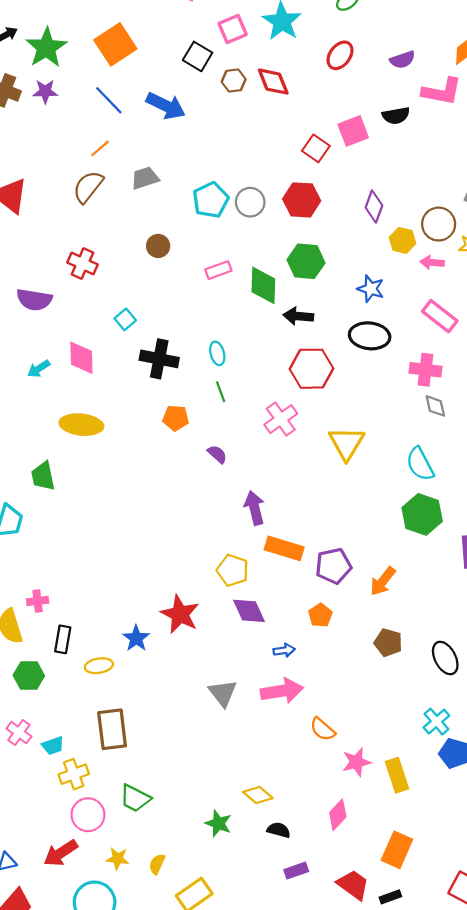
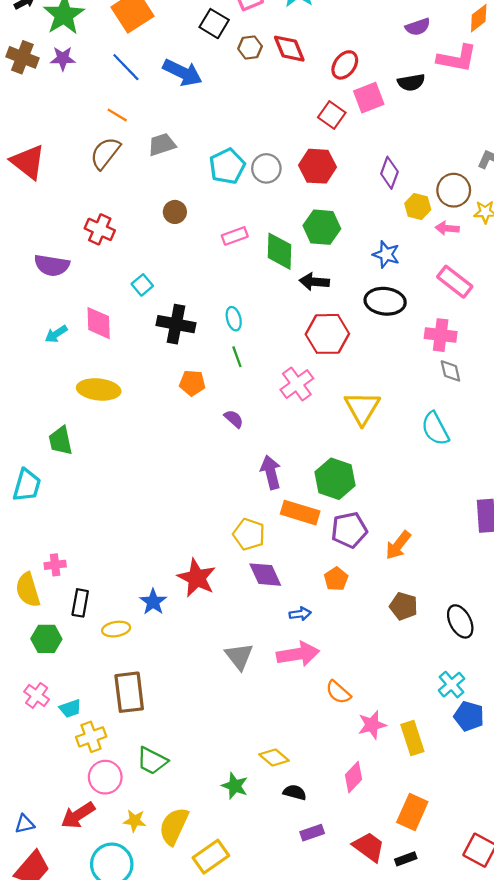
red ellipse: (340, 55) -> (345, 65), moved
orange line: (100, 148) -> (117, 115), turned 72
green hexagon: (422, 514) -> (335, 479), moved
yellow semicircle: (157, 864) -> (174, 826), size x1.8

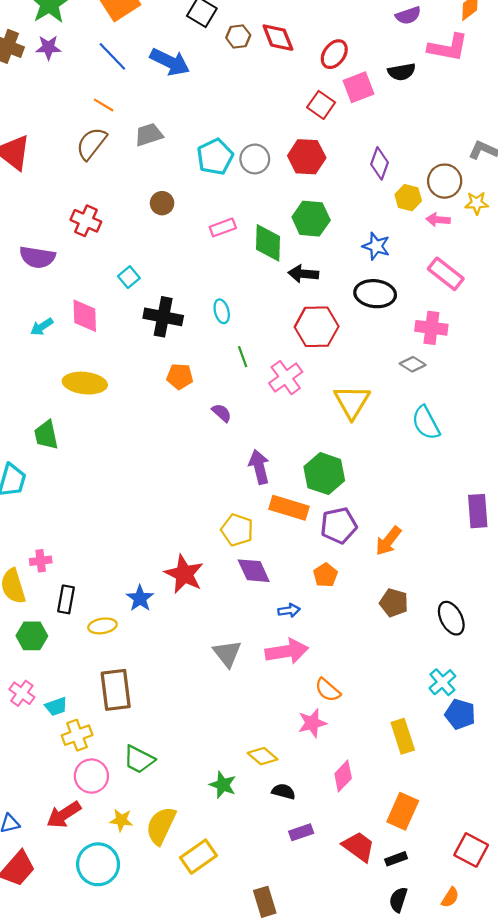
green line: (237, 357) -> (243, 357), moved
gray diamond: (450, 371) -> (413, 364), moved, turned -45
pink star: (372, 725) -> (312, 723), moved

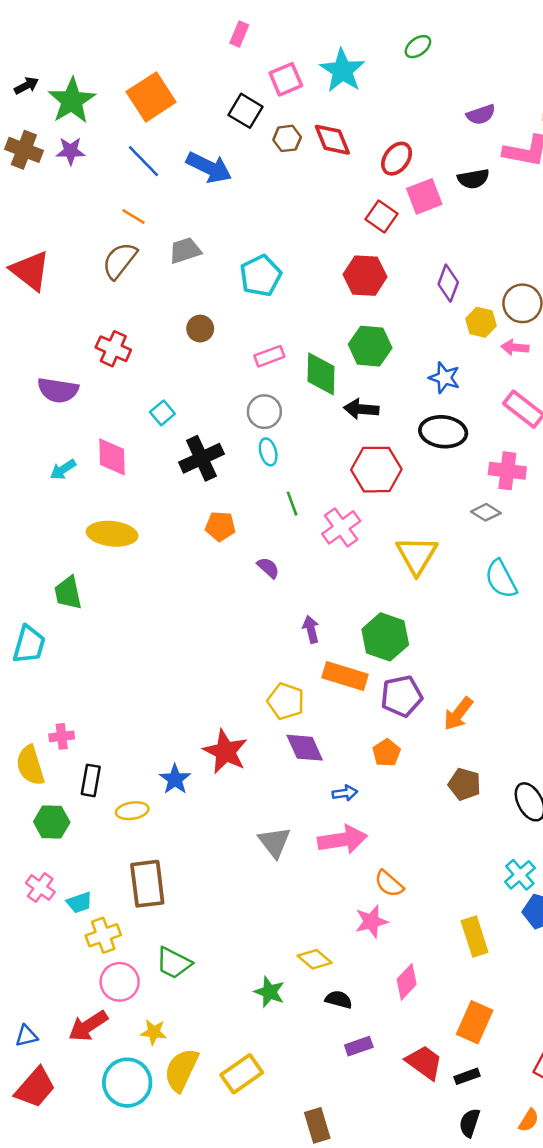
gray circle: (255, 159) -> (264, 412), moved
black cross: (163, 317) -> (201, 458), turned -36
purple arrow: (259, 467) -> (311, 629), size x0.7
yellow semicircle: (161, 826) -> (181, 1070), moved

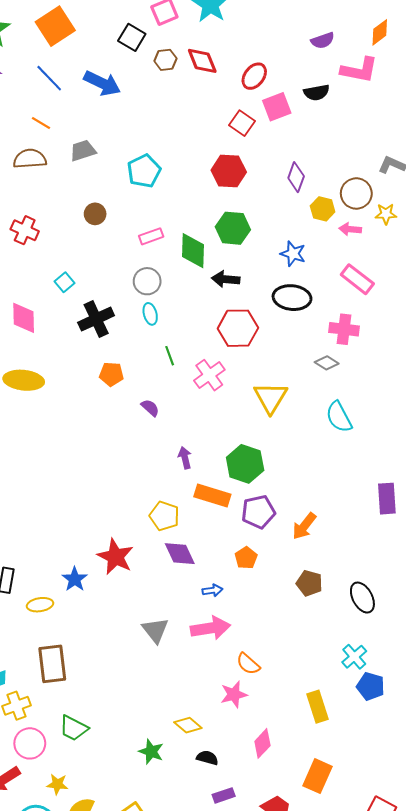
brown semicircle: (120, 261) -> (30, 159), turned 48

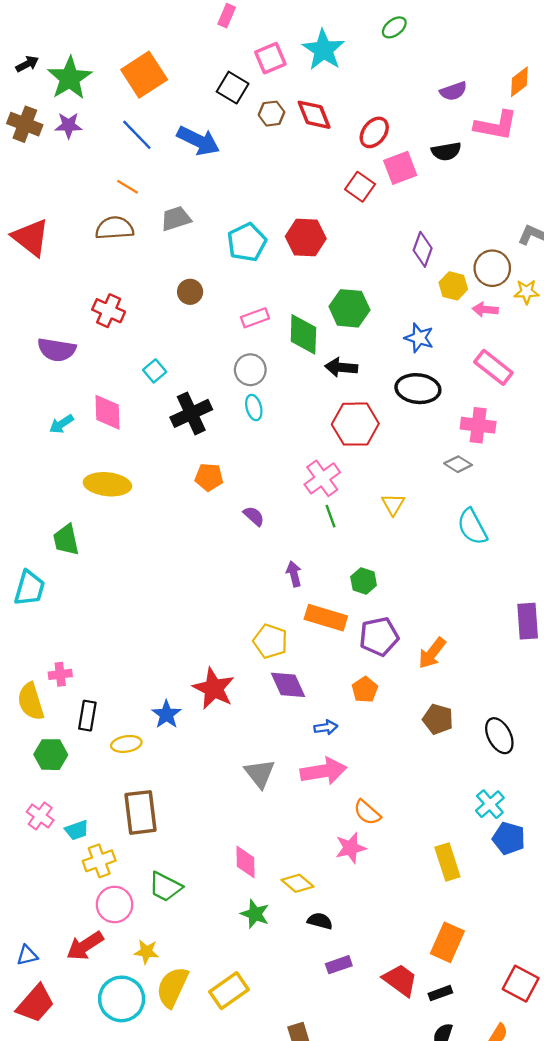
red hexagon: (229, 171) -> (306, 238), moved
green line: (170, 356) -> (331, 516), moved
yellow triangle: (271, 398) -> (393, 504), size x0.6
green hexagon: (245, 464) -> (364, 581), size x0.6
pink diamond: (262, 743) -> (246, 862), moved, turned -44

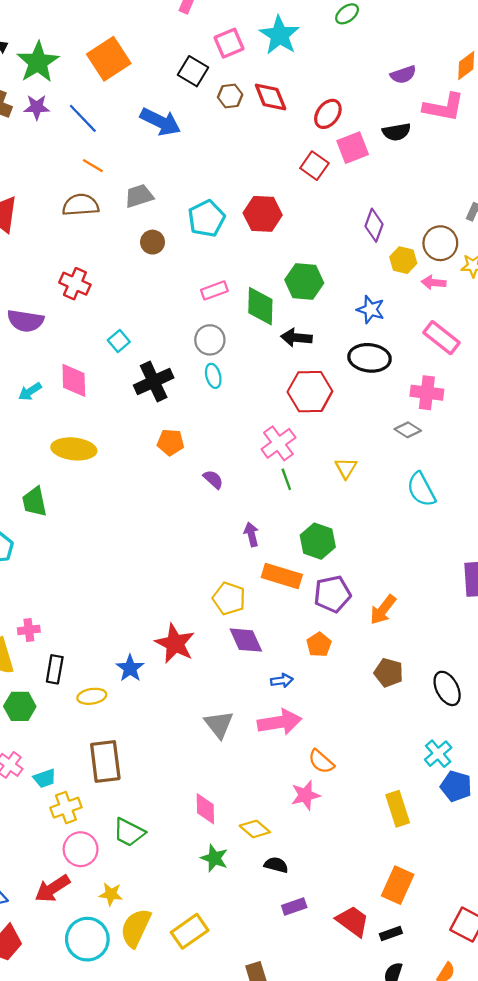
blue line: (137, 135) -> (83, 118), moved
brown circle: (190, 292) -> (153, 242), moved
green hexagon: (364, 581) -> (318, 541), size x1.4

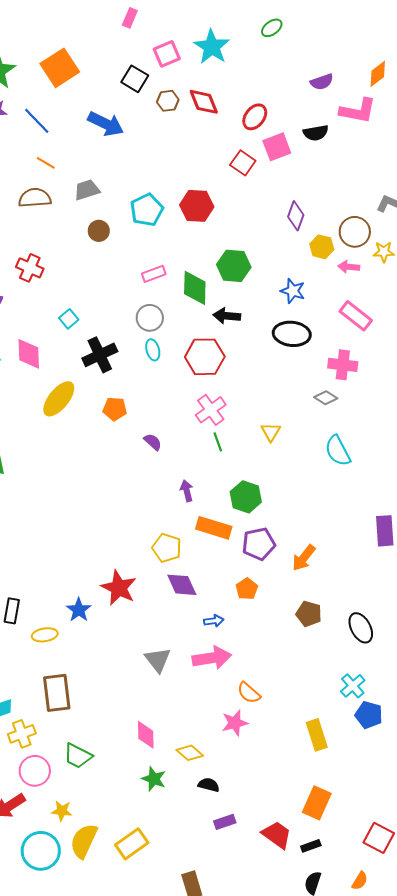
red hexagon: (310, 392) -> (205, 357), moved
yellow ellipse: (74, 449) -> (59, 399), moved, turned -57

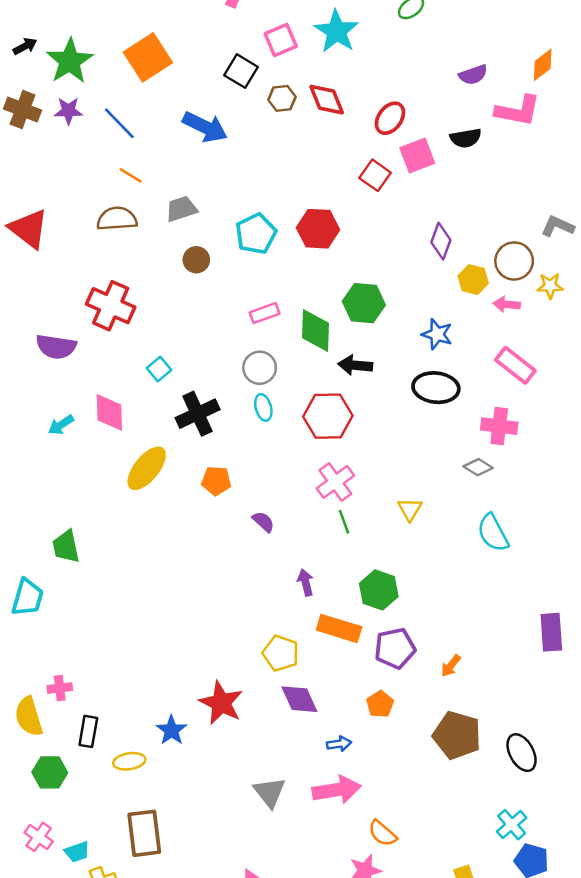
red cross: (30, 268) -> (111, 306), size x1.4
orange arrow: (304, 558) -> (451, 666), size x0.7
brown pentagon: (309, 614) -> (457, 735), size x1.5

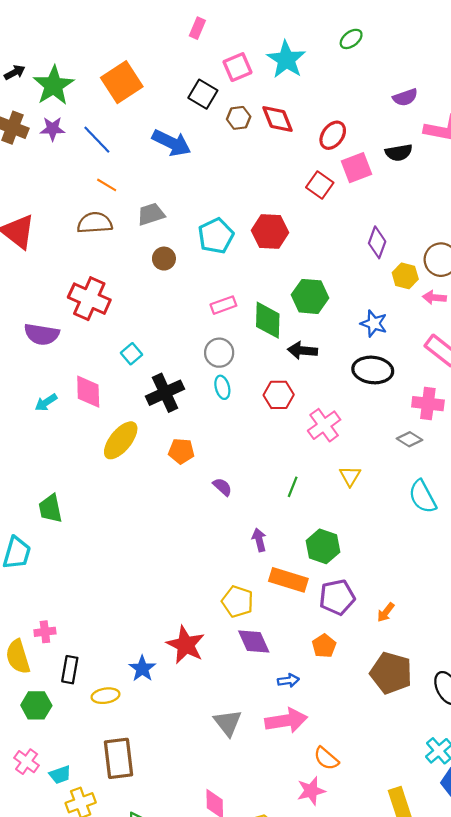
red hexagon: (328, 416) -> (279, 395), size x0.7
pink cross: (335, 482) -> (324, 425), moved
green line: (344, 522) -> (293, 487), turned 42

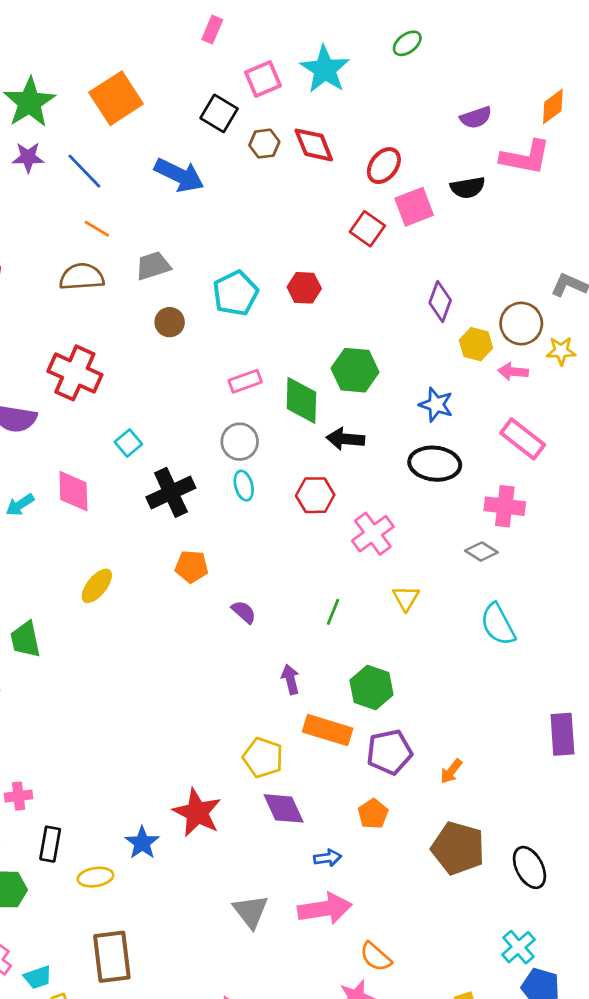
red hexagon: (270, 232) -> (304, 288), size x0.7
yellow ellipse: (121, 440) -> (97, 586), moved, size x0.7

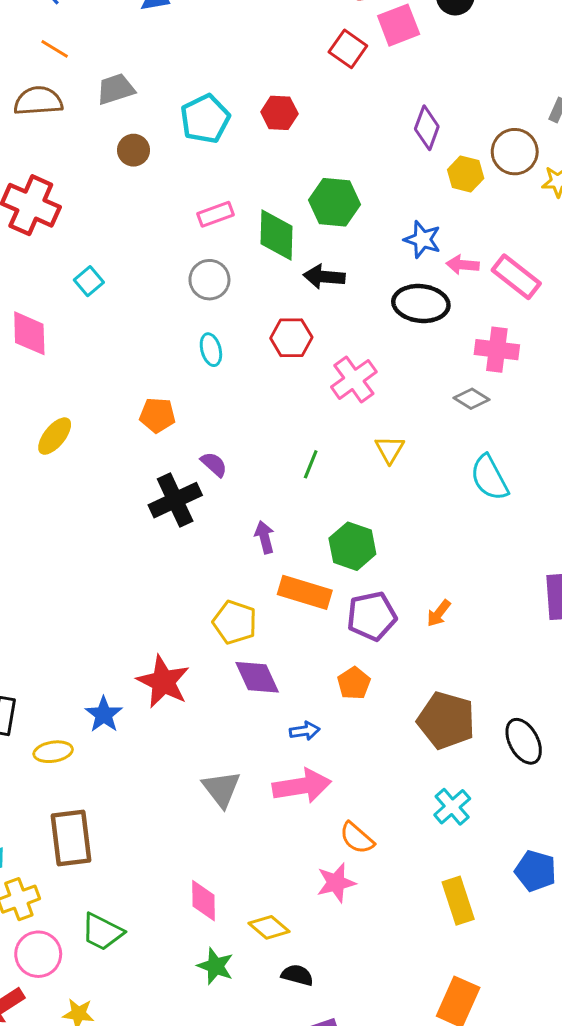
pink arrow: (513, 372) -> (463, 265), moved
cyan ellipse: (244, 486) -> (211, 350), moved
black cross: (171, 492) -> (175, 500), moved
orange arrow: (451, 771) -> (439, 613), moved
cyan cross: (518, 947) -> (452, 807), moved

